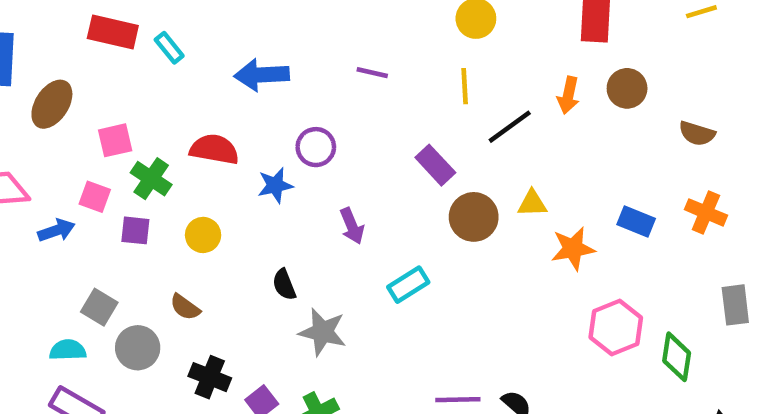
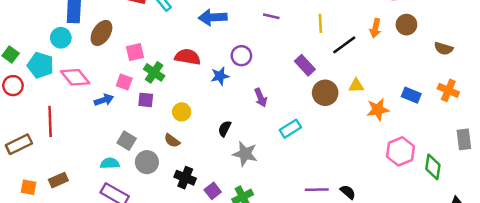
yellow circle: (203, 235) -> (182, 112), moved
black semicircle: (284, 285) -> (225, 129), turned 49

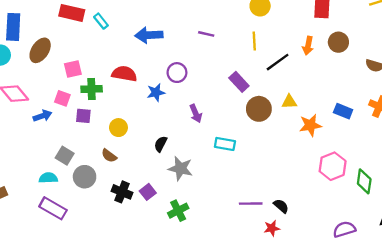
green cross: (154, 72) -> (92, 89), turned -36
cyan rectangle: (290, 129) -> (225, 144), turned 42
purple square: (213, 191) -> (148, 192), moved

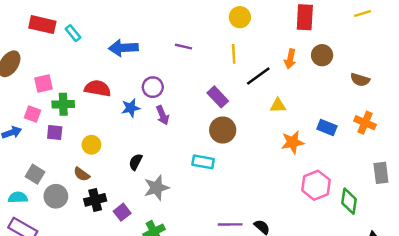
yellow triangle: (289, 102) -> (278, 105), moved
brown circle: (259, 109) -> (223, 130), moved
purple arrow: (196, 114) -> (163, 115), moved
gray star: (180, 169) -> (156, 188), turned -30
black cross: (122, 192) -> (95, 200), moved, turned -36

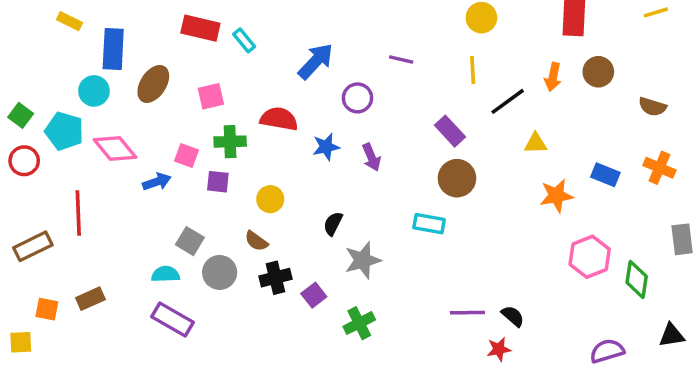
blue arrow: (123, 48) -> (316, 61), turned 136
pink square: (44, 83) -> (211, 96), moved
purple circle: (153, 87) -> (357, 98), moved

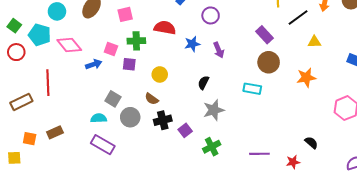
orange star: (556, 196) -> (306, 78), moved
black semicircle: (333, 224) -> (203, 83), moved
purple line: (467, 313) -> (259, 154), moved
black semicircle: (513, 316) -> (311, 143), moved

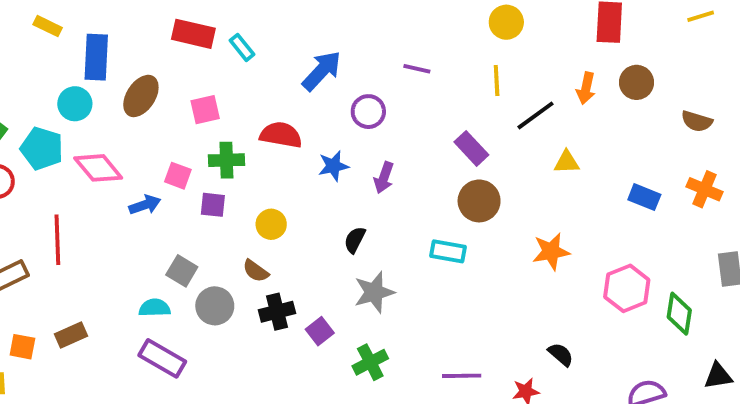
purple arrow: (219, 50) -> (384, 178), turned 42
orange star: (306, 78) -> (551, 251), moved

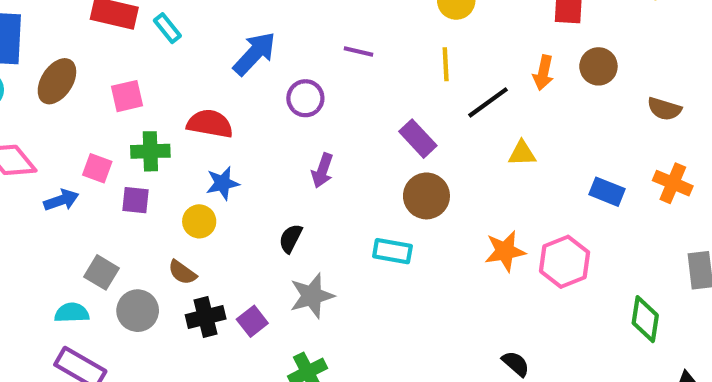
blue star: (333, 166) -> (223, 183), moved
pink hexagon: (627, 288) -> (565, 262), moved
purple square: (320, 331) -> (252, 321), moved

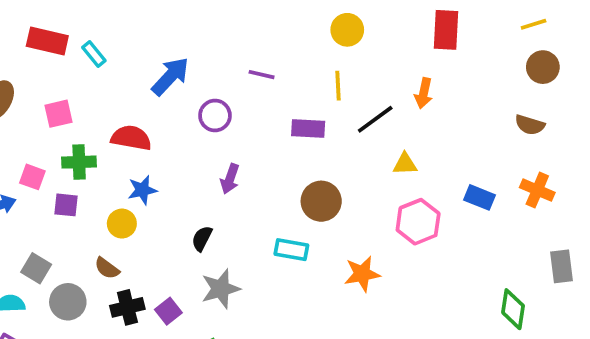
brown circle: (598, 66) -> (543, 67), moved
purple rectangle: (418, 139) -> (308, 129), moved, turned -44
orange star: (505, 251) -> (362, 274), moved
pink hexagon: (565, 262) -> (418, 222), moved

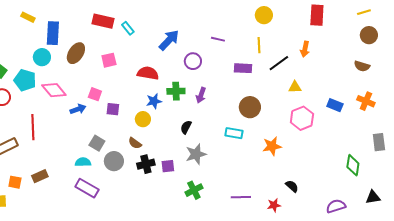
green cross: (79, 162) -> (176, 91), moved
purple square: (168, 311) -> (168, 166), turned 32

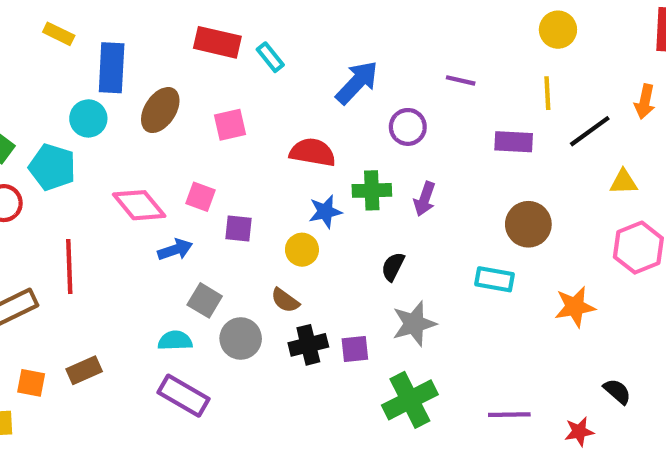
pink diamond: (54, 90) -> (139, 205), moved
blue arrow: (78, 109) -> (175, 250), moved
green cross: (194, 190) -> (410, 400), size x1.4

